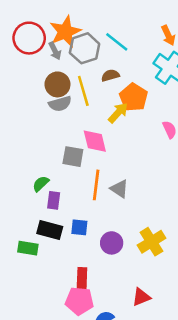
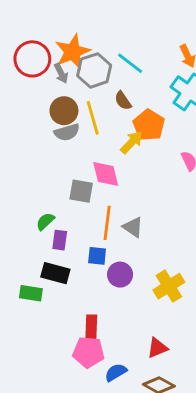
brown semicircle: (110, 75) -> (123, 101), turned -108
blue square: (79, 227) -> (97, 256), moved
purple circle: (112, 243) -> (120, 275), moved

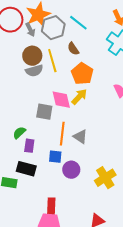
orange pentagon: (149, 125) -> (82, 74), moved
yellow arrow: (132, 142) -> (79, 97), moved

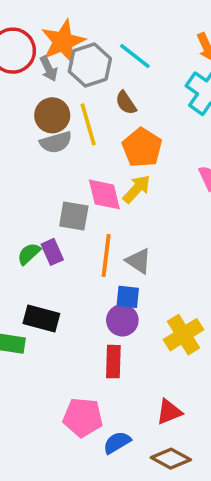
purple rectangle: (29, 146) -> (52, 252), moved, turned -32
blue square: (55, 157) -> (128, 297), moved
red rectangle: (51, 207) -> (113, 362), moved

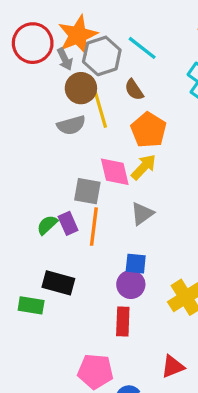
brown circle: (52, 115) -> (81, 88), moved
orange line: (106, 256) -> (94, 227), moved
gray triangle: (139, 261) -> (142, 214), moved, turned 50

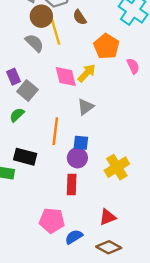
gray semicircle: (71, 125) -> (34, 43), turned -120
orange pentagon: (149, 130) -> (106, 46), moved
gray square: (87, 191) -> (27, 90), moved, turned 30
purple rectangle: (68, 223) -> (14, 77), moved
orange line: (94, 227) -> (55, 131), moved

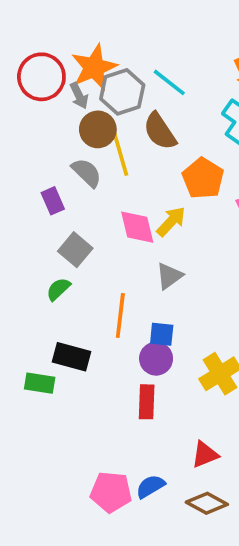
brown semicircle: (80, 17) -> (160, 131), size x1.5
purple rectangle: (14, 77) -> (53, 201), moved
pink pentagon: (52, 221) -> (111, 492), moved

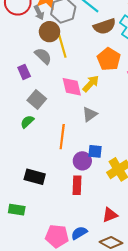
brown semicircle: (160, 131) -> (105, 26), moved, turned -75
blue square: (162, 334) -> (95, 151), moved
black rectangle: (72, 357) -> (35, 177), moved
green rectangle: (40, 383) -> (17, 210), moved

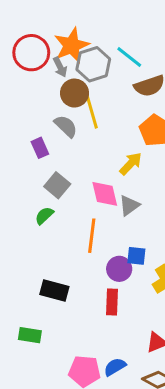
pink diamond: (72, 87) -> (105, 194), moved

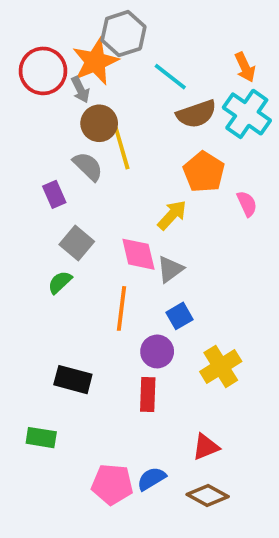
gray hexagon: (93, 64) -> (123, 34), moved
blue square: (136, 256) -> (180, 316), moved, turned -36

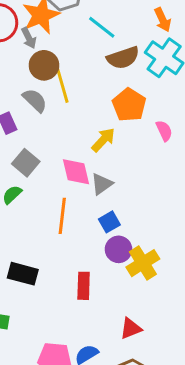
purple circle: (157, 351) -> (119, 249), moved

